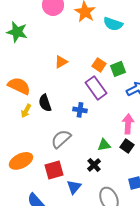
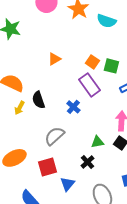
green square: (118, 69) -> (111, 66), turned 35
blue cross: (80, 110) -> (73, 107), turned 32

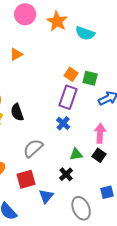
orange triangle: (54, 59) -> (16, 54), moved
purple rectangle: (89, 85) -> (68, 97), turned 55
blue cross: (73, 107) -> (63, 123), moved

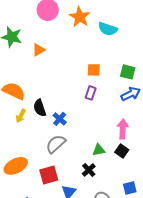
orange square: (71, 74) -> (94, 70), turned -32
green square: (90, 78) -> (128, 72), moved
purple rectangle: (68, 97) -> (91, 93), size x0.6
blue cross: (63, 123) -> (60, 119), moved

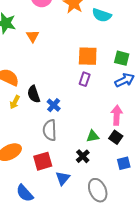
orange triangle: (39, 50) -> (33, 36), turned -32
orange square: (94, 70) -> (88, 56), size x1.5
gray semicircle: (56, 144) -> (50, 130), turned -50
blue square: (130, 188) -> (124, 163), moved

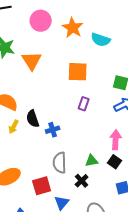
orange triangle: (33, 36) -> (32, 61), size x1.5
orange square: (88, 56) -> (78, 72), moved
blue cross: (54, 105) -> (53, 130), turned 32
gray semicircle: (50, 130) -> (60, 163), moved

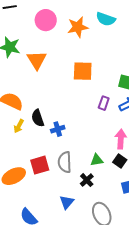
orange star: (73, 28) -> (78, 27), turned 30
cyan semicircle: (101, 40) -> (106, 19), moved
purple rectangle: (84, 104) -> (104, 103), moved
red square: (42, 186) -> (40, 165), moved

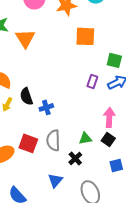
orange square: (83, 71) -> (85, 36), moved
red square: (40, 165) -> (28, 143), turned 36

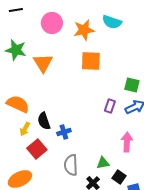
orange square: (85, 36) -> (91, 61), moved
black square: (108, 139) -> (119, 177), moved
red square: (28, 143) -> (37, 149), moved, turned 30

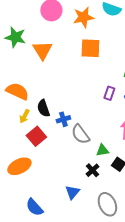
gray semicircle: (71, 165) -> (80, 134), moved, turned -35

